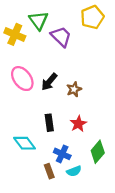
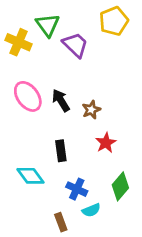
black arrow: (49, 82) -> (61, 100), turned 108
red star: (78, 124) -> (106, 143), moved
brown rectangle: (49, 171) -> (61, 222), moved

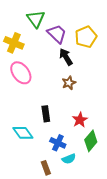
yellow pentagon: (114, 21) -> (86, 37), moved
yellow cross: (19, 42) -> (14, 43), moved
black arrow: (61, 100) -> (66, 57), moved
red star: (106, 143) -> (80, 120), moved

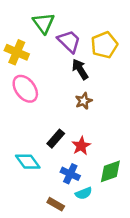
black rectangle: (46, 114) -> (56, 139), turned 49
red star: (80, 120) -> (81, 146), moved
green diamond: (91, 141) -> (110, 171), turned 30
brown rectangle: (46, 168) -> (56, 204), turned -40

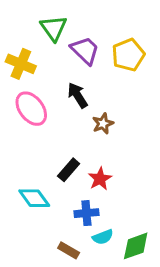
black arrow: (80, 69) -> (78, 95), moved
green diamond: (110, 171) -> (136, 246), moved
blue cross: (70, 174) -> (86, 213), turned -30

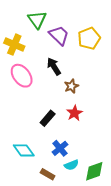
red star: (100, 179) -> (75, 113), moved
cyan diamond: (34, 198) -> (24, 150), moved
blue cross: (86, 213) -> (60, 148), turned -35

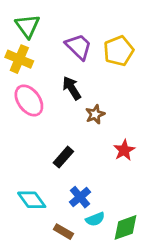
green triangle: (37, 20) -> (28, 26), moved
red star: (75, 113) -> (124, 150), moved

